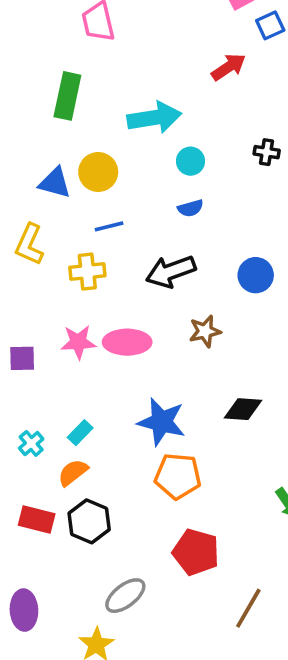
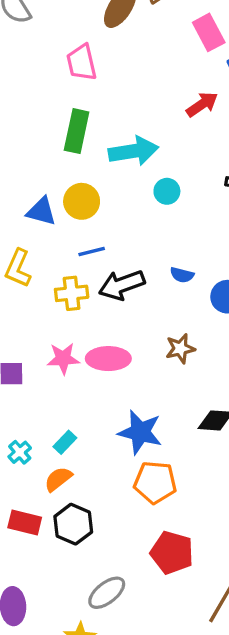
green rectangle: (67, 96) -> (77, 131), moved
blue semicircle: (191, 208) -> (182, 275), moved, turned 30
black arrow: (171, 272) -> (122, 285), moved

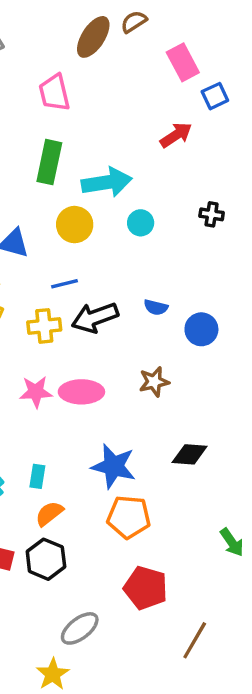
yellow circle: (82, 201) -> (75, 225), moved
cyan rectangle: (65, 442) -> (37, 476), turned -35
orange semicircle: (58, 479) -> (49, 514), moved

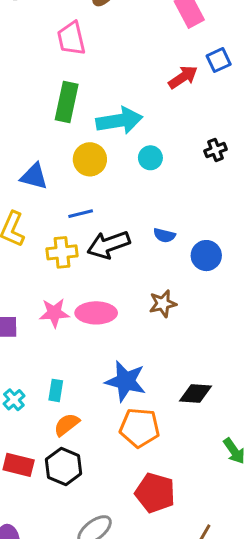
blue square: (215, 96) -> (219, 60), moved
black cross: (212, 214) -> (216, 150), turned -30
black diamond: (190, 454) -> (195, 394), moved

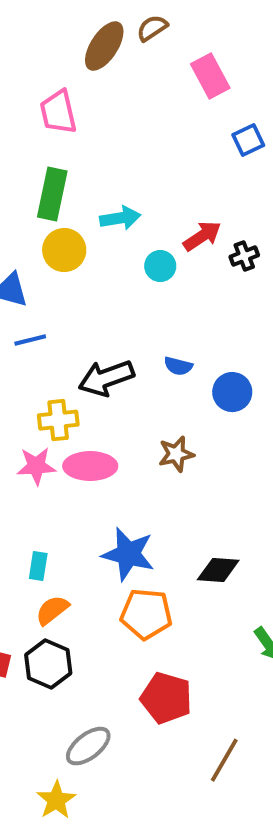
red arrow: (183, 77) -> (202, 236), moved
cyan arrow: (119, 121) -> (120, 218), size x0.7
yellow circle: (90, 159) -> (64, 250), moved
blue line: (81, 214) -> (30, 340), moved
yellow cross: (62, 252) -> (58, 420), moved

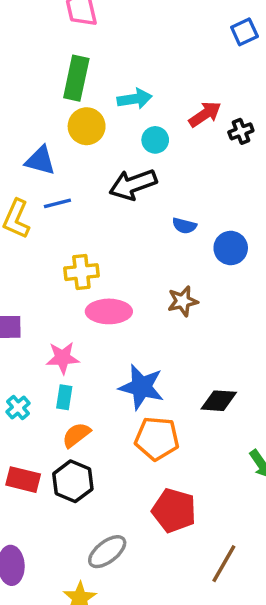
cyan circle: (160, 266) -> (155, 140), moved
black arrow: (106, 378) -> (133, 185), moved
pink star: (36, 466) -> (63, 358), moved

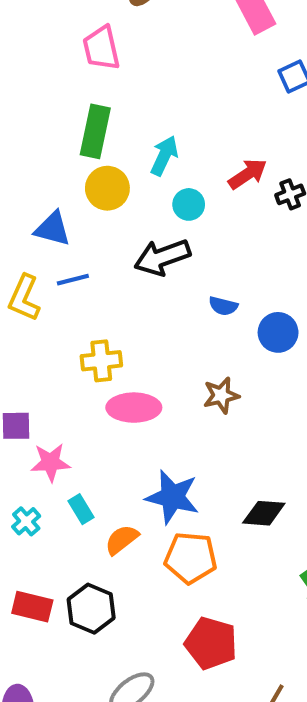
cyan arrow: (135, 99) -> (164, 156), turned -56
pink star: (63, 358) -> (51, 462), moved
cyan rectangle: (64, 397) -> (81, 509), turned -40
orange semicircle: (76, 435) -> (122, 540), moved

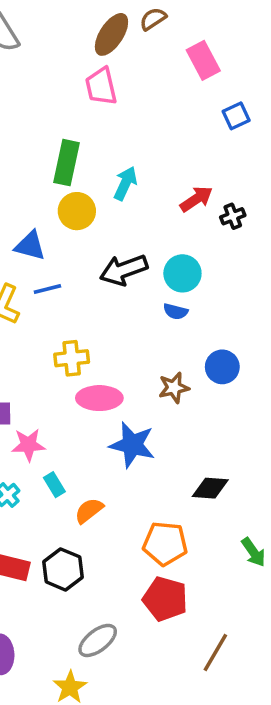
pink trapezoid: (101, 48) -> (101, 86), moved
cyan circle: (189, 204) -> (182, 273), moved, size x1.4
blue circle: (278, 332) -> (222, 367), moved
blue star: (172, 497) -> (132, 445), moved
orange pentagon: (191, 558) -> (165, 544), moved

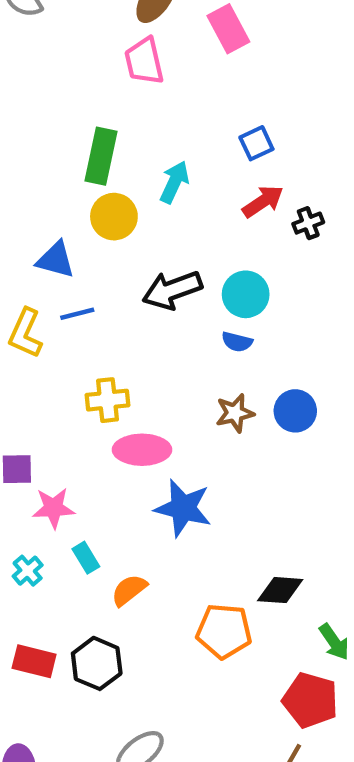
pink rectangle: (203, 60) -> (228, 29), moved
blue square: (236, 116) -> (256, 143), moved
brown star: (174, 388) -> (235, 413), moved
black diamond: (210, 488) -> (280, 590), moved
red pentagon: (165, 599) -> (310, 700), moved

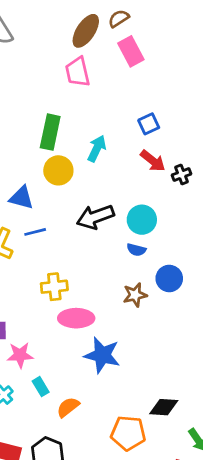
red arrow: (263, 201) -> (153, 161), turned 72
blue circle: (295, 411) -> (169, 278), moved

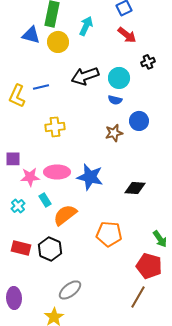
black cross: (182, 175) -> (148, 62), moved
blue triangle: (21, 198) -> (31, 35), moved
pink ellipse: (76, 318) -> (57, 172), moved
orange semicircle: (68, 407) -> (65, 215), size x1.4
black diamond: (164, 407) -> (135, 188), moved

